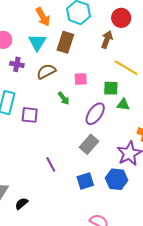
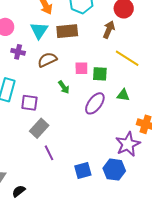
brown rectangle: (65, 42) -> (67, 31), turned 65
green square: (111, 88) -> (100, 74), moved
gray rectangle: (89, 144) -> (39, 128), moved

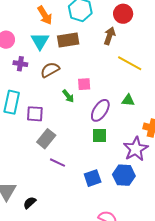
pink square: (81, 68) -> (84, 84), moved
green square: (100, 74) -> (100, 135), moved
purple line: (49, 153) -> (58, 163), turned -35

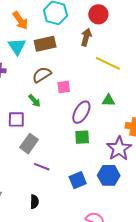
brown semicircle: (50, 70) -> (42, 75), moved
green arrow: (68, 96) -> (34, 101), moved
black semicircle: (30, 203) -> (34, 202), moved, turned 136

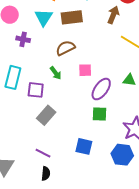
pink square: (64, 87) -> (85, 70), moved
purple line: (42, 167) -> (43, 153), moved
blue square: (78, 180) -> (84, 146), moved, turned 30

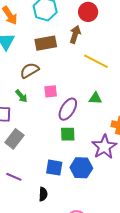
brown rectangle: (72, 17) -> (46, 43), moved
blue hexagon: (122, 155) -> (81, 168), moved
black semicircle: (46, 174) -> (43, 194), moved

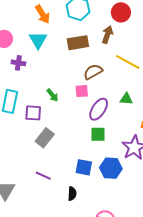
brown semicircle: (29, 70) -> (93, 72), moved

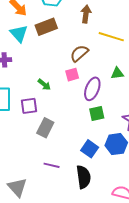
brown rectangle: (78, 43) -> (46, 27), moved
blue square: (84, 167) -> (90, 149), turned 36
black semicircle: (72, 194) -> (83, 177), size x1.6

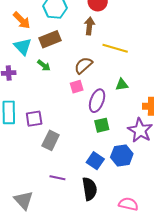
green arrow: (44, 85) -> (44, 65), moved

